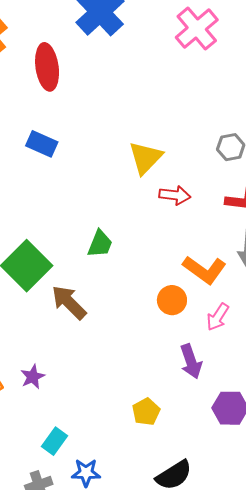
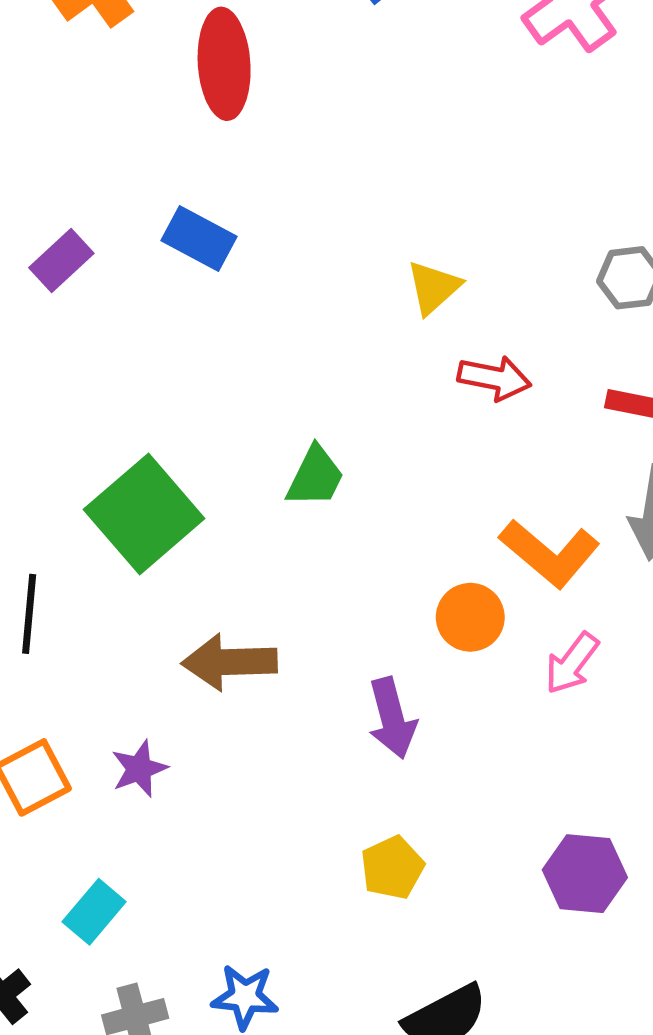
yellow triangle: (145, 158) -> (434, 287), size x0.7
brown arrow: (69, 302) -> (229, 662), moved, turned -51
purple arrow: (191, 361) -> (392, 718), moved
cyan rectangle: (55, 441) -> (94, 912), moved

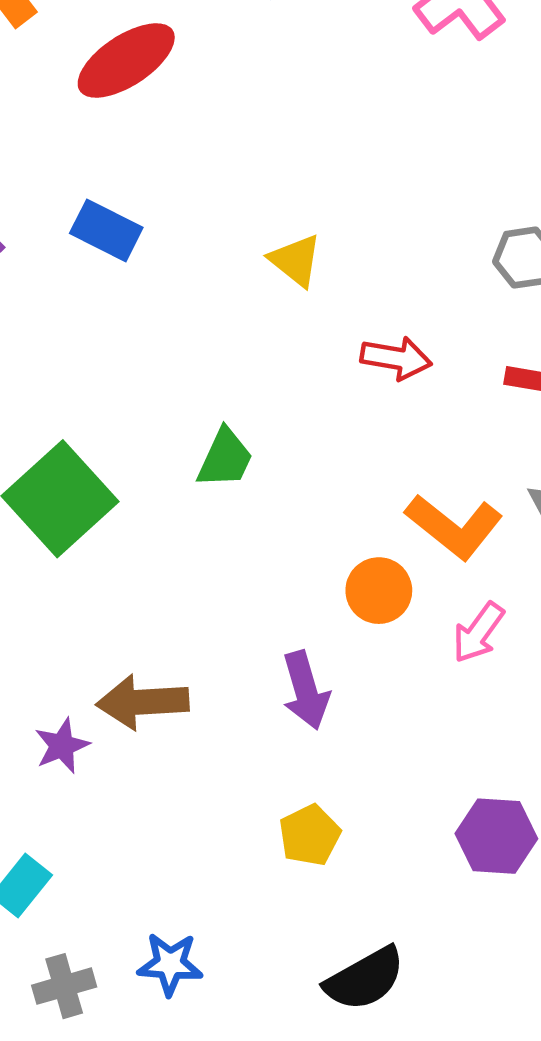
red ellipse: (224, 64) -> (126, 60), turned 62
yellow triangle: (434, 287) -> (296, 260), moved, turned -38
brown arrow: (229, 662) -> (143, 702), moved

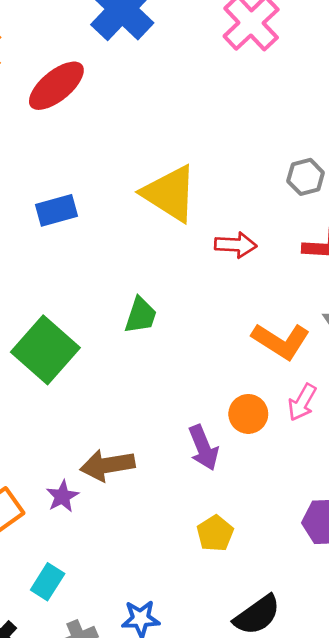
blue rectangle: (106, 230) -> (57, 210), moved, turned -36
yellow triangle: (296, 260) -> (170, 193), size x1.8
orange circle: (379, 591) -> (248, 414), moved

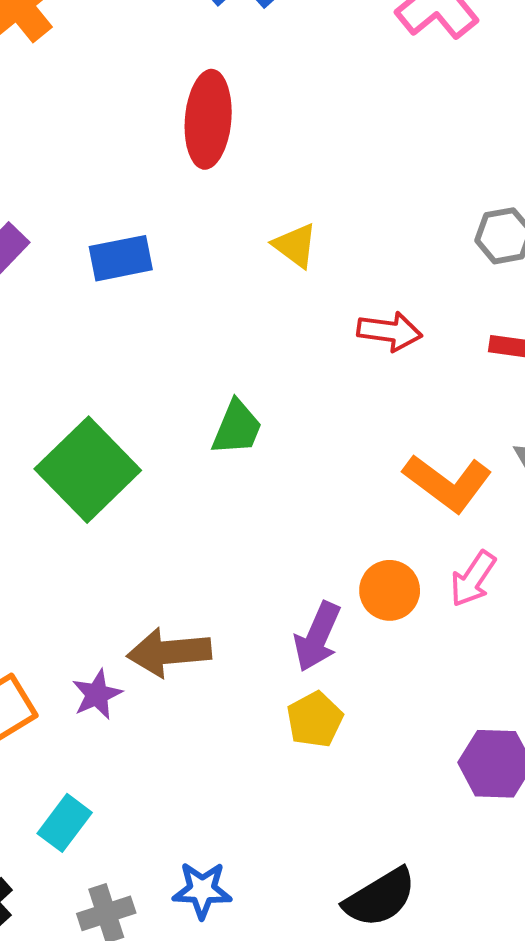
red ellipse: (56, 86) -> (208, 119), moved, turned -50
yellow triangle: (170, 193) -> (295, 245), size x0.5
purple arrow: (203, 448) -> (317, 637), turned 42
yellow pentagon: (215, 533) -> (315, 720), moved

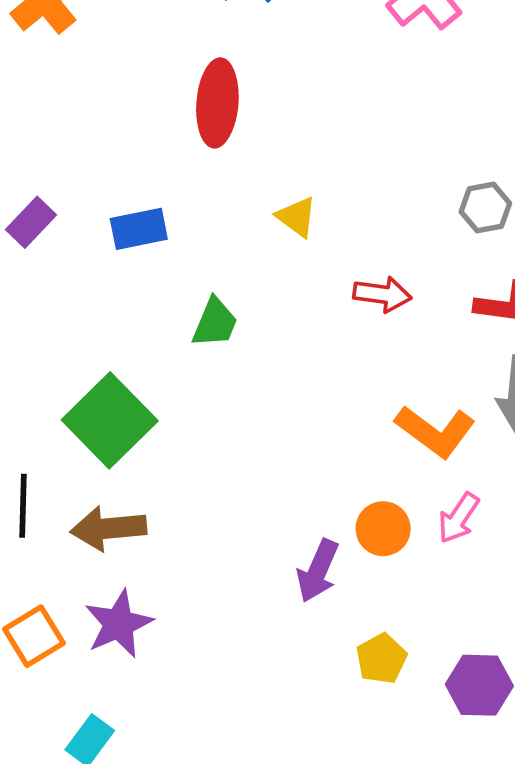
green trapezoid: (237, 428) -> (215, 323), moved
brown arrow: (169, 652) -> (108, 528), moved
purple star: (97, 694) -> (119, 624), size x1.5
yellow pentagon: (315, 720) -> (381, 659), moved

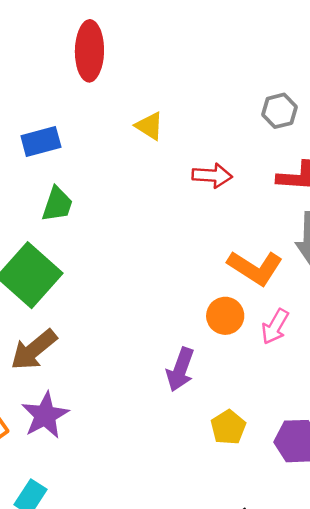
green trapezoid: (215, 323) -> (57, 204), moved
brown arrow: (108, 528) -> (34, 350), turned -30
orange circle: (383, 529) -> (225, 316), moved

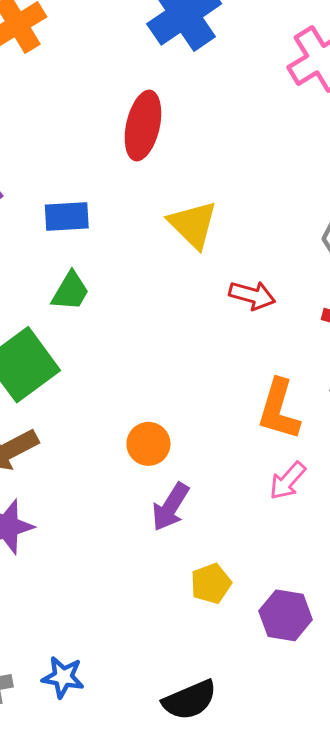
yellow triangle: (149, 126) -> (193, 224), size x1.5
orange L-shape: (255, 268) -> (279, 410), turned 62
orange circle: (225, 316) -> (148, 444), moved

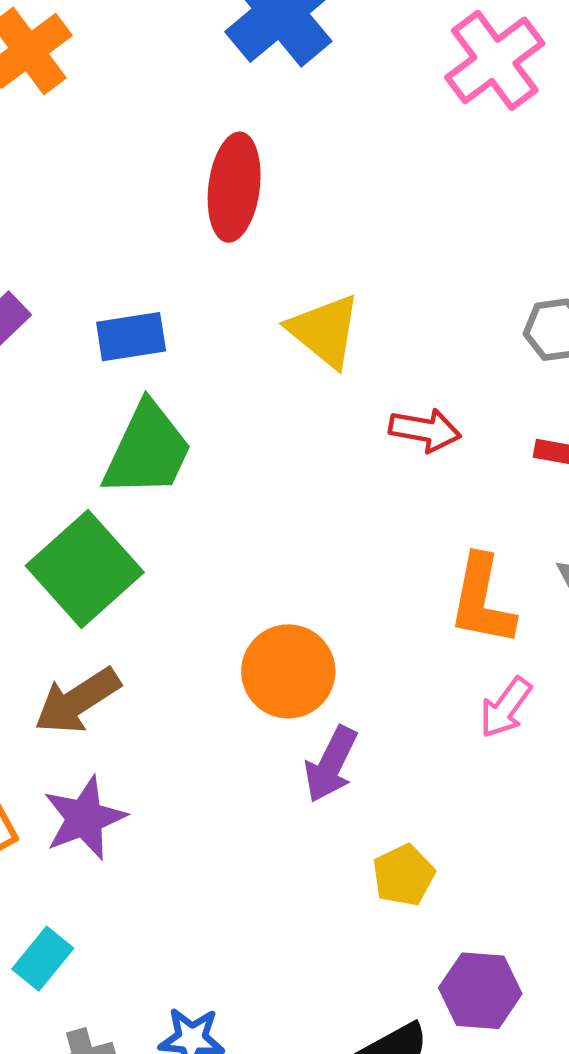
green trapezoid: (70, 291) -> (147, 450), size x1.6
orange circle: (148, 444) -> (288, 671), size x1.4
purple hexagon: (286, 615) -> (480, 991), moved

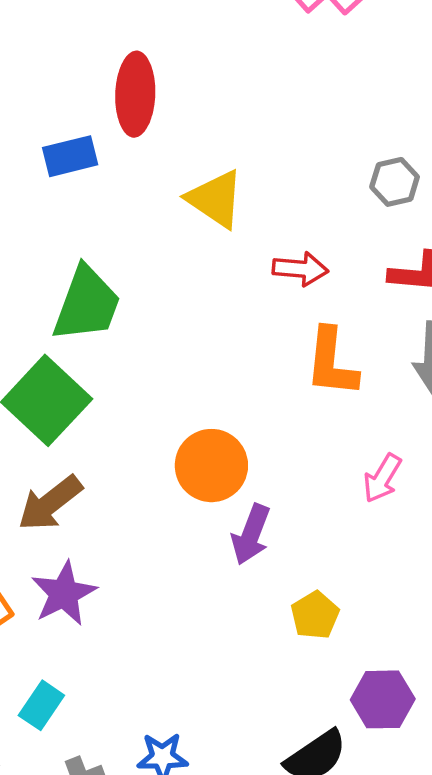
blue rectangle: (131, 337) -> (70, 156), moved
orange L-shape: (482, 600) -> (332, 362), moved

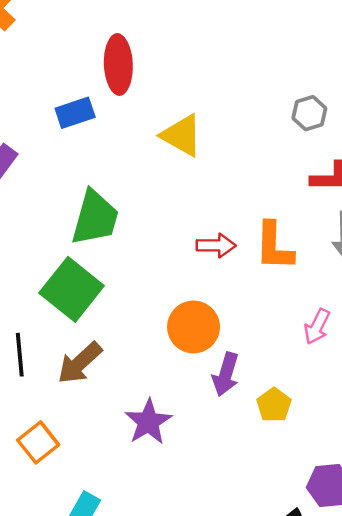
red arrow: (300, 269) -> (216, 245), moved
purple star: (64, 593) -> (148, 422), moved
yellow pentagon: (315, 615) -> (274, 405), moved

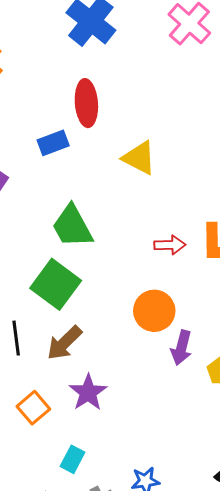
green trapezoid: (95, 218) -> (72, 226), turned 138
purple star: (148, 422) -> (88, 392), moved

